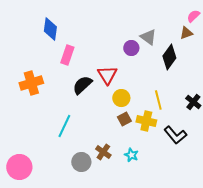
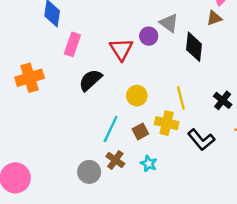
black diamond: (169, 57) -> (194, 47), turned -30
red triangle: (107, 75) -> (121, 49), moved
brown square: (124, 119) -> (140, 131), moved
cyan line: (64, 126) -> (111, 129), moved

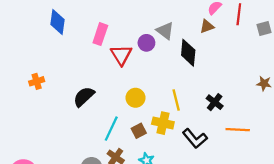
pink rectangle: (72, 44) -> (100, 34), moved
orange cross: (30, 78) -> (37, 81), size x0.6
black semicircle: (90, 80) -> (84, 97), moved

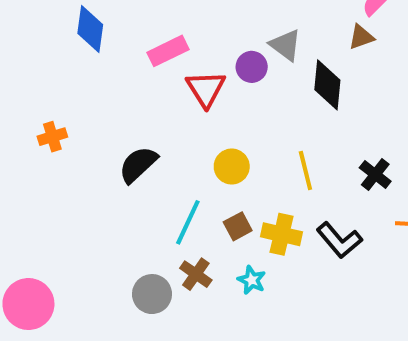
pink rectangle: (100, 34) -> (168, 51), turned 45
yellow cross: (163, 123) -> (282, 234), moved

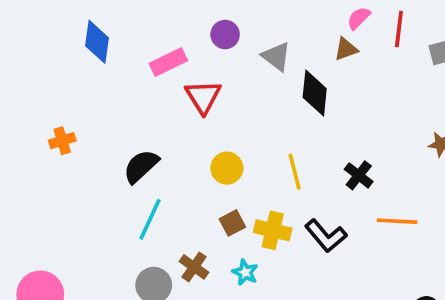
purple circle: (252, 67) -> (225, 35), moved
cyan line: (188, 222) -> (150, 219), moved

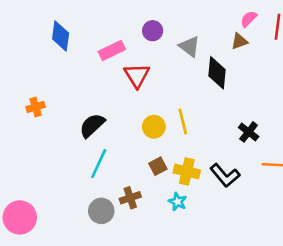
yellow line: (295, 172) -> (183, 121), moved
brown cross: (194, 267) -> (130, 198), turned 36
cyan star: (245, 272) -> (178, 202), moved

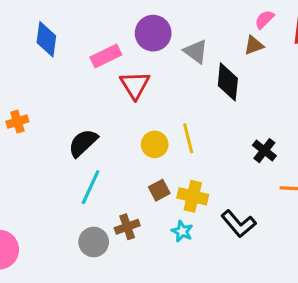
purple circle: (153, 31) -> (153, 33), size x1.5
black L-shape: (225, 175) -> (238, 224), moved

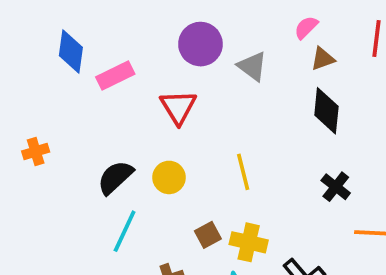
pink semicircle: (264, 19) -> (306, 27), moved
pink rectangle: (106, 56) -> (115, 76), moved
black diamond: (228, 82) -> (326, 111), moved
yellow circle: (155, 144) -> (169, 177), moved

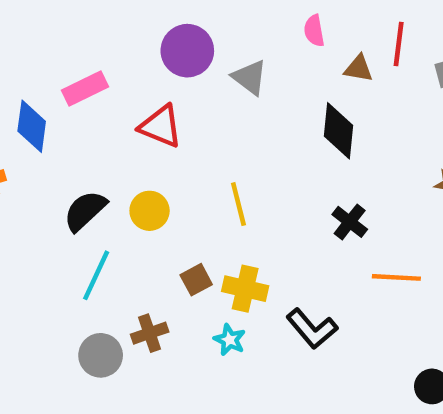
pink semicircle: (306, 27) -> (314, 31), turned -55
blue diamond: (71, 51) -> (32, 126), moved
brown triangle: (323, 59) -> (359, 68), moved, turned 30
red triangle: (178, 107) -> (161, 126), turned -36

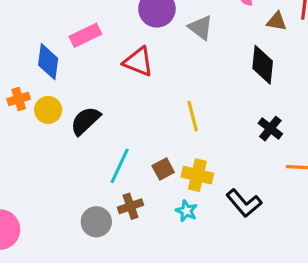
yellow circle: (150, 211) -> (48, 110), moved
cyan line: (96, 275) -> (120, 166), moved

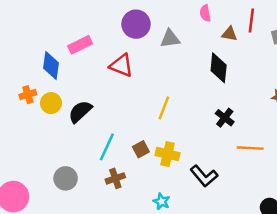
gray triangle: (200, 28) -> (170, 39), turned -45
yellow line: (193, 116) -> (164, 108), turned 35
cyan star: (186, 211) -> (162, 201), moved
gray circle: (96, 222) -> (66, 178), moved

